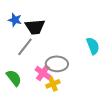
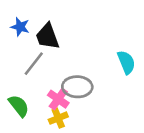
black trapezoid: (35, 27) -> (47, 36), turned 75
yellow cross: (53, 84) -> (58, 118), moved

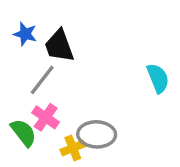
gray ellipse: (77, 87) -> (97, 134), moved
pink cross: (58, 99) -> (46, 117), moved

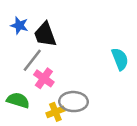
pink cross: (46, 117) -> (44, 78), moved
green semicircle: (23, 133) -> (18, 100), turned -35

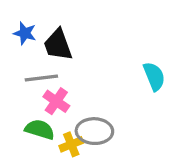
gray line: (32, 60) -> (41, 78), turned 45
green semicircle: (18, 100) -> (40, 129), moved

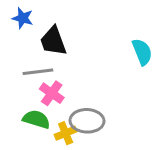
blue star: (25, 33) -> (23, 18), moved
cyan semicircle: (154, 76) -> (142, 52), moved

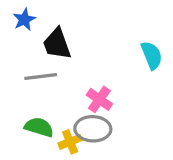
blue star: (23, 18) -> (24, 19), turned 30
pink cross: (52, 93) -> (99, 99), moved

